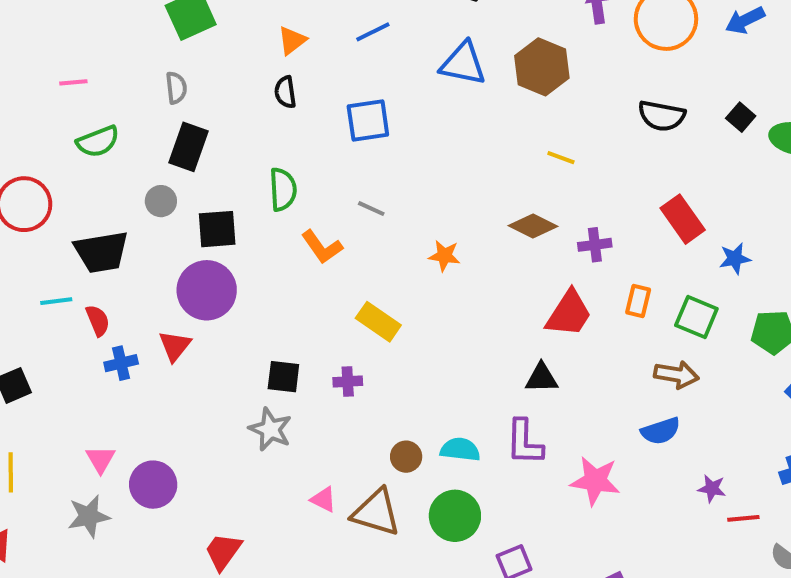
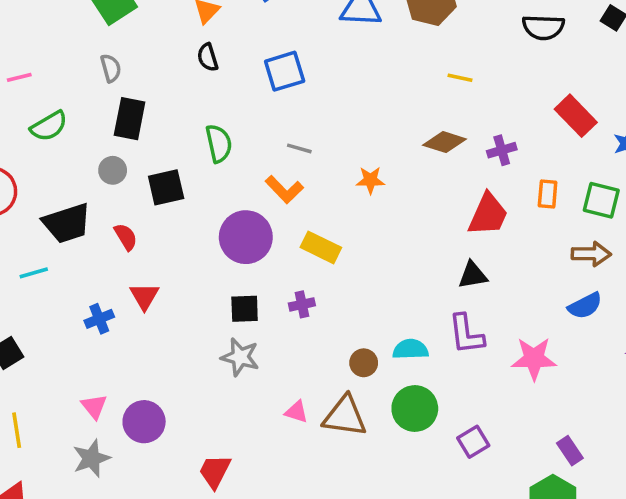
orange L-shape: (322, 247) -> (284, 189), moved
purple circle: (207, 290) -> (246, 237), moved
red semicircle: (98, 320) -> (126, 237), moved

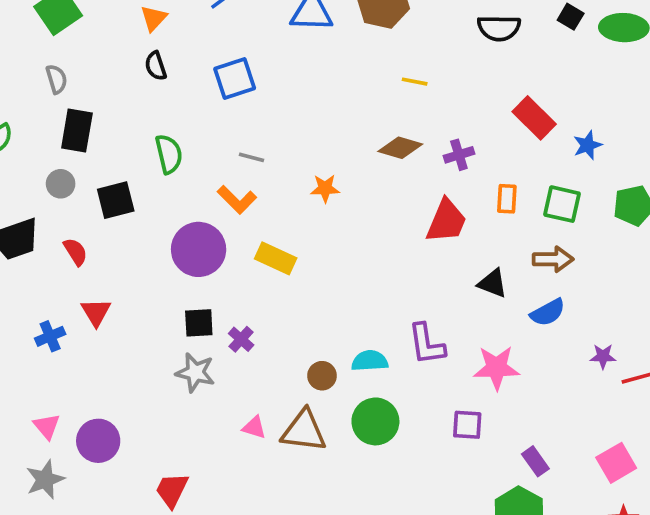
black triangle: (473, 275) -> (492, 283), moved, turned 32
purple cross: (302, 304) -> (241, 339), moved, turned -35
purple square: (473, 442) -> (467, 425), moved, turned 36

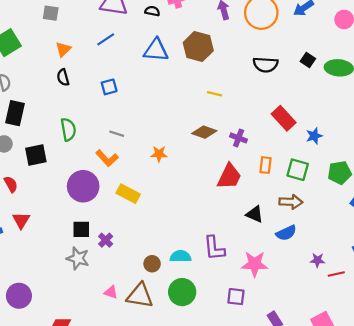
blue square: (235, 78) -> (109, 87), size x0.7
purple cross: (459, 155) -> (239, 138), turned 35

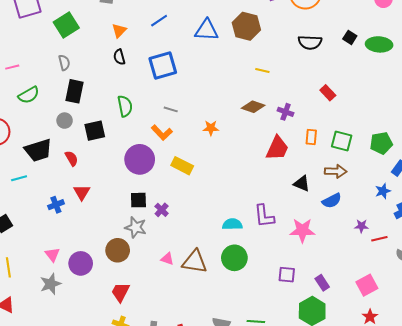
blue square: (109, 87) -> (163, 65), size x1.8
red rectangle: (284, 118) -> (328, 93), size x0.7
blue star: (314, 136) -> (383, 191), moved
brown circle: (152, 264) -> (118, 250), moved, size x1.5
purple square: (236, 297) -> (287, 275), moved

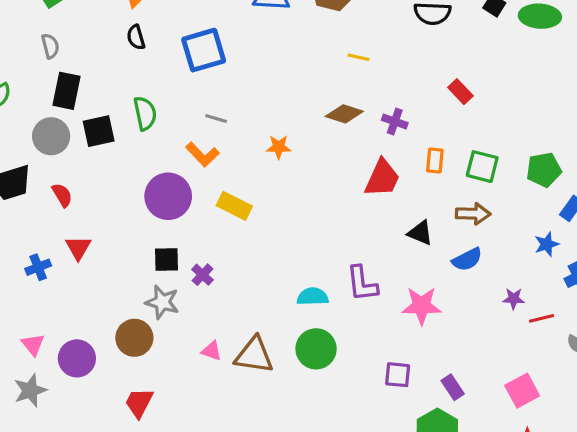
gray circle: (65, 121) -> (51, 136), size x1.5
black square: (95, 131) -> (99, 131), moved

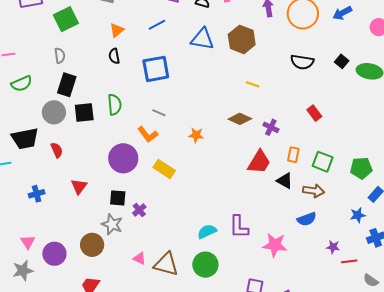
black triangle: (420, 233) -> (285, 181), moved
red triangle: (78, 248) -> (79, 186), moved
cyan semicircle: (313, 297) -> (207, 232), turned -30

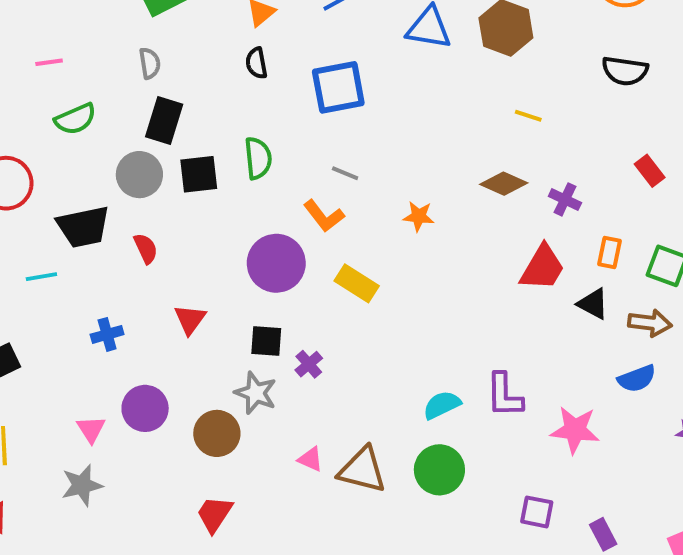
purple circle: (54, 254) -> (145, 408), moved

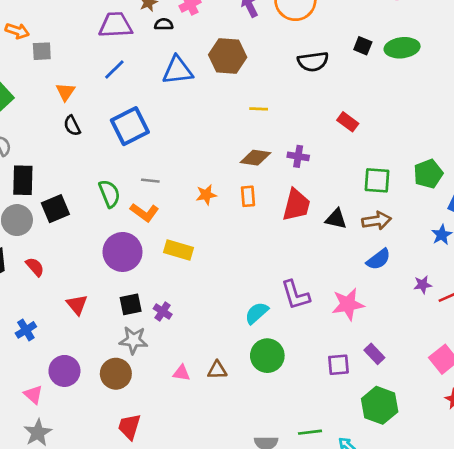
green semicircle: (258, 158) -> (109, 194), moved
orange rectangle: (610, 253) -> (248, 196), moved
brown triangle: (362, 470) -> (217, 370), size x0.6
purple rectangle: (603, 534) -> (374, 354), moved

